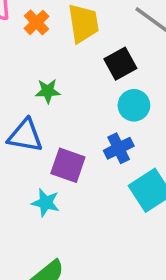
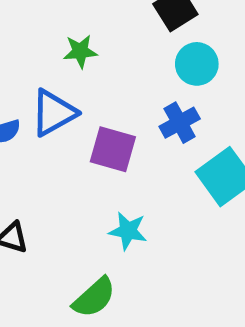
blue triangle: (25, 136) -> (54, 113), turned -36
cyan star: (46, 203) -> (128, 231), moved

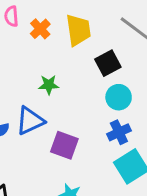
blue cross: (180, 123) -> (119, 132), moved

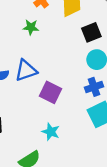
green star: (49, 85) -> (31, 27), moved

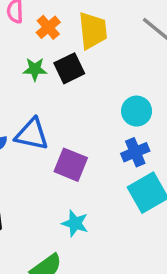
black square: (91, 32) -> (69, 68), moved
blue triangle: (26, 70) -> (32, 134), turned 35

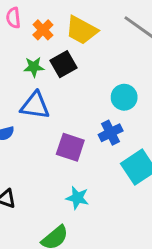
yellow trapezoid: (93, 31) -> (82, 30), turned 128
blue triangle: (32, 134) -> (35, 105), moved
blue cross: (135, 152) -> (111, 133), moved

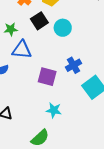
green star: (34, 67) -> (11, 29), moved
cyan circle: (124, 97) -> (63, 28), moved

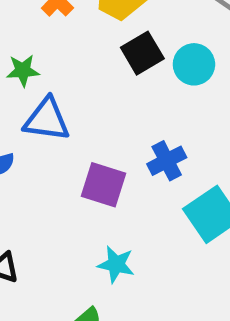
black square: (39, 21) -> (142, 53), moved
cyan circle: (63, 28) -> (194, 64), moved

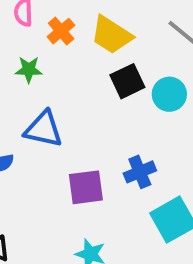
green star: (23, 71) -> (29, 69), moved
purple square: (104, 185) -> (86, 187), turned -30

